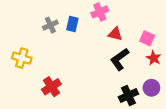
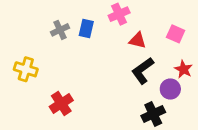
pink square: (147, 38) -> (176, 34), moved
purple circle: (151, 88) -> (170, 89), moved

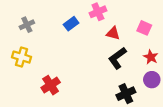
blue rectangle: (86, 29) -> (71, 24), turned 40
gray cross: (60, 30) -> (27, 25), moved
purple circle: (170, 89) -> (152, 80), moved

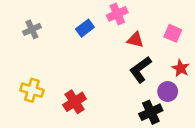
yellow cross: (21, 57) -> (32, 90), moved
purple circle: (152, 80) -> (168, 91), moved
red cross: (51, 85) -> (75, 102), moved

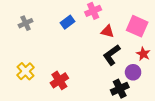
pink square: (173, 33) -> (137, 26), size x1.5
yellow cross: (32, 90) -> (26, 71), turned 30

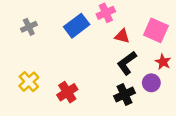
blue rectangle: (68, 22) -> (77, 26), size x1.5
black cross: (120, 89) -> (124, 94), moved

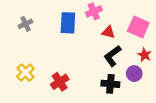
blue rectangle: (77, 26) -> (68, 23), turned -50
black cross: (124, 94) -> (110, 84), turned 30

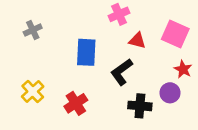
blue rectangle: (68, 23) -> (86, 52), moved
black L-shape: (112, 56) -> (122, 72), moved

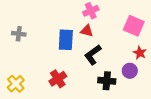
gray cross: (33, 30) -> (19, 34), moved, turned 32
red triangle: (137, 41) -> (87, 31), moved
yellow cross: (33, 92) -> (16, 84), moved

